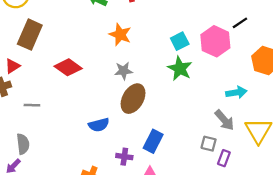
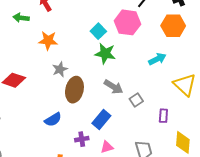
gray arrow: (224, 120) -> (113, 87), moved
blue rectangle: (153, 141) -> (101, 119), turned 30
gray square: (209, 144) -> (136, 100), moved, turned -32

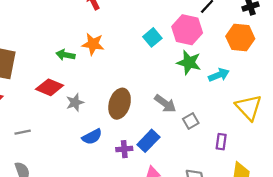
green arrow: (21, 18) -> (65, 55), moved
green star: (105, 53) -> (189, 62), moved
gray star: (60, 69) -> (75, 102), moved
purple cross: (82, 139) -> (124, 149), moved

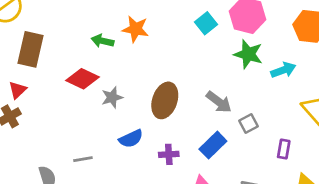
gray line: (23, 132) -> (83, 159), moved
blue rectangle: (148, 141) -> (213, 145), moved

